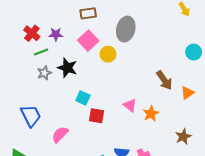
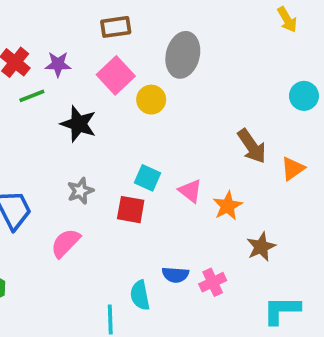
gray star: (44, 73) -> (80, 191), moved
cyan square: (83, 98) -> (147, 178), moved
brown star: (183, 137) -> (261, 247), moved

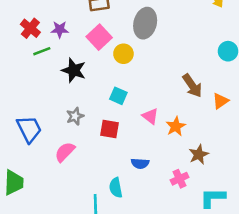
cyan square: (147, 178) -> (118, 96), moved
blue semicircle: (175, 275) -> (140, 163), moved
pink cross: (213, 282) -> (180, 179), moved

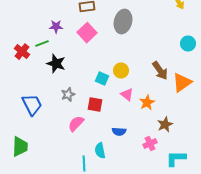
red cross: (30, 28) -> (22, 52), moved
yellow circle: (123, 54) -> (121, 71), moved
black star: (74, 70) -> (56, 64), moved
orange triangle: (220, 101) -> (182, 83), size x1.5
pink semicircle: (65, 152) -> (76, 124), moved

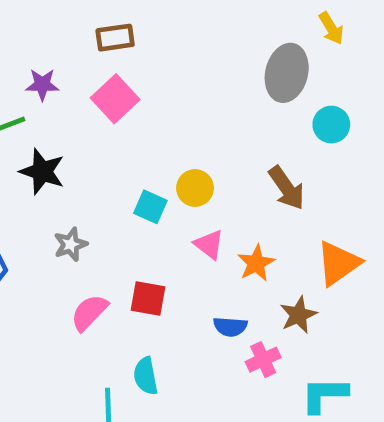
gray ellipse: (123, 22) -> (287, 73), moved
cyan circle: (188, 44) -> (331, 125), moved
orange triangle: (182, 83) -> (338, 263), moved
red square: (95, 105) -> (148, 298), moved
blue semicircle: (119, 132) -> (230, 327), moved

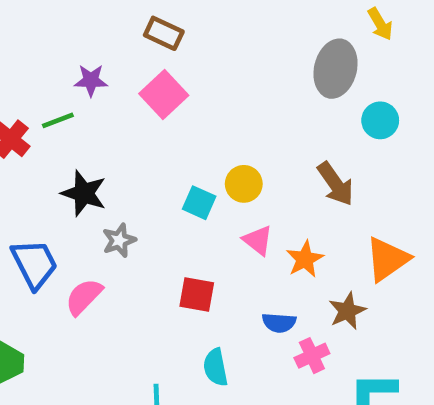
brown rectangle: (115, 38) -> (164, 33), turned 33
black star: (42, 172) -> (84, 193), moved
pink semicircle: (89, 313) -> (84, 297), moved
cyan semicircle: (146, 376) -> (216, 367), moved

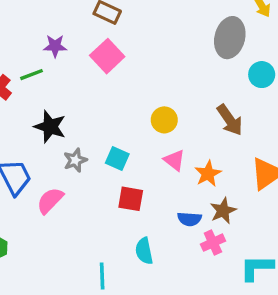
cyan square: (199, 203) -> (117, 159), moved
brown star: (347, 311) -> (223, 211), moved

